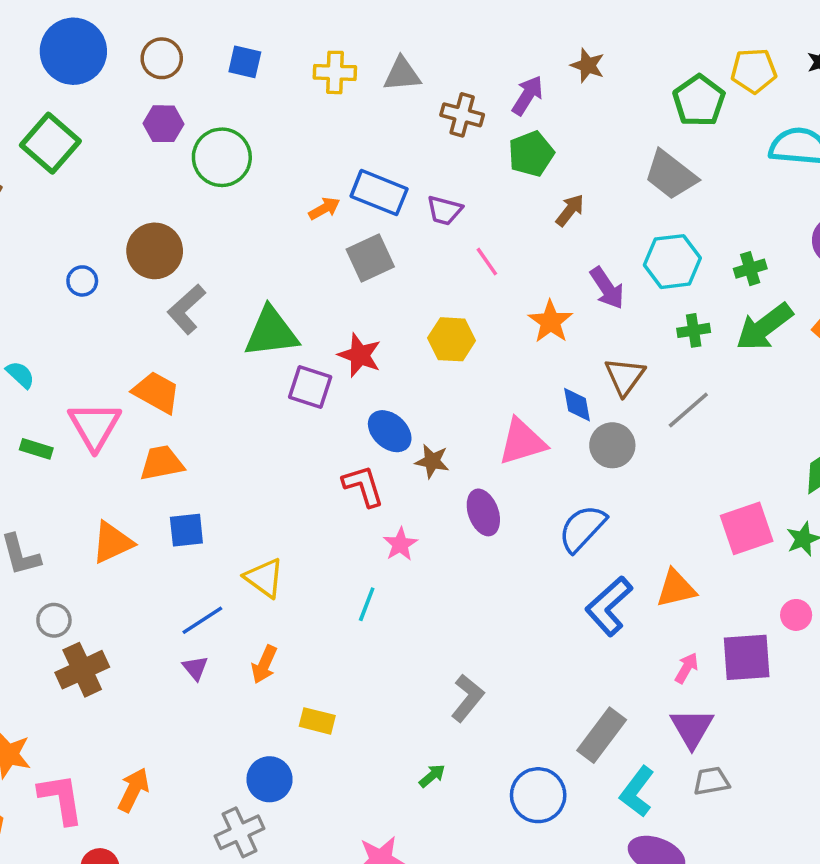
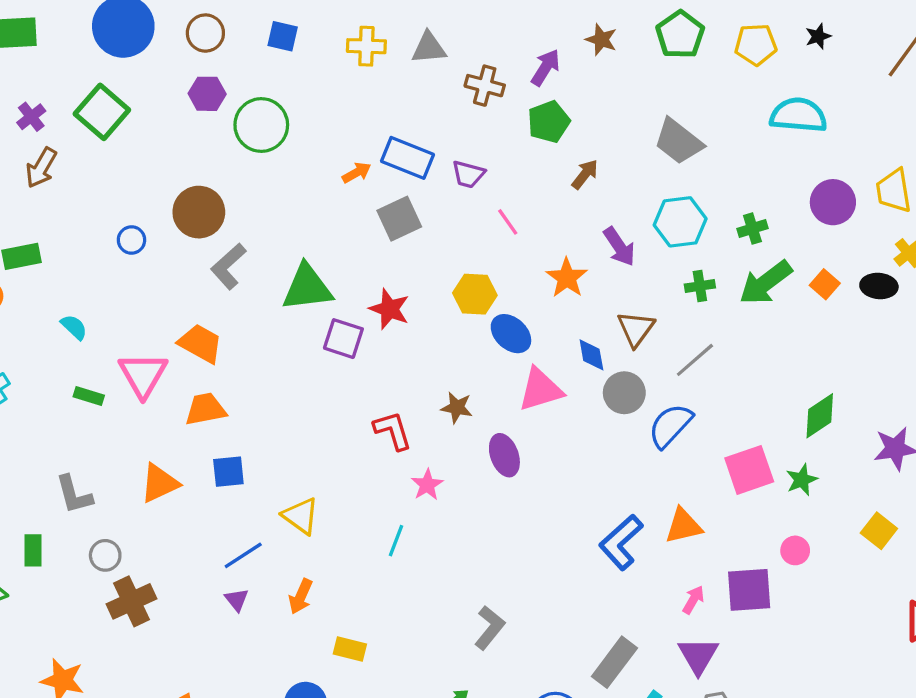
green pentagon: (699, 101) -> (680, 35), moved
blue ellipse: (390, 431) -> (511, 334), moved
blue semicircle: (582, 528) -> (670, 426), moved

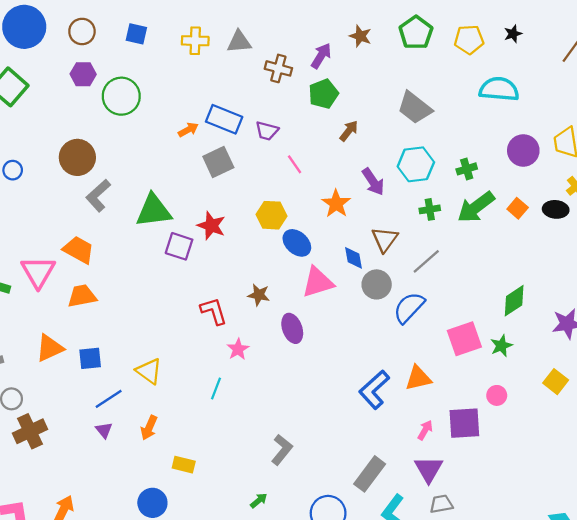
blue circle: (131, 240) -> (13, 170), moved
blue square: (228, 472) -> (90, 358), moved

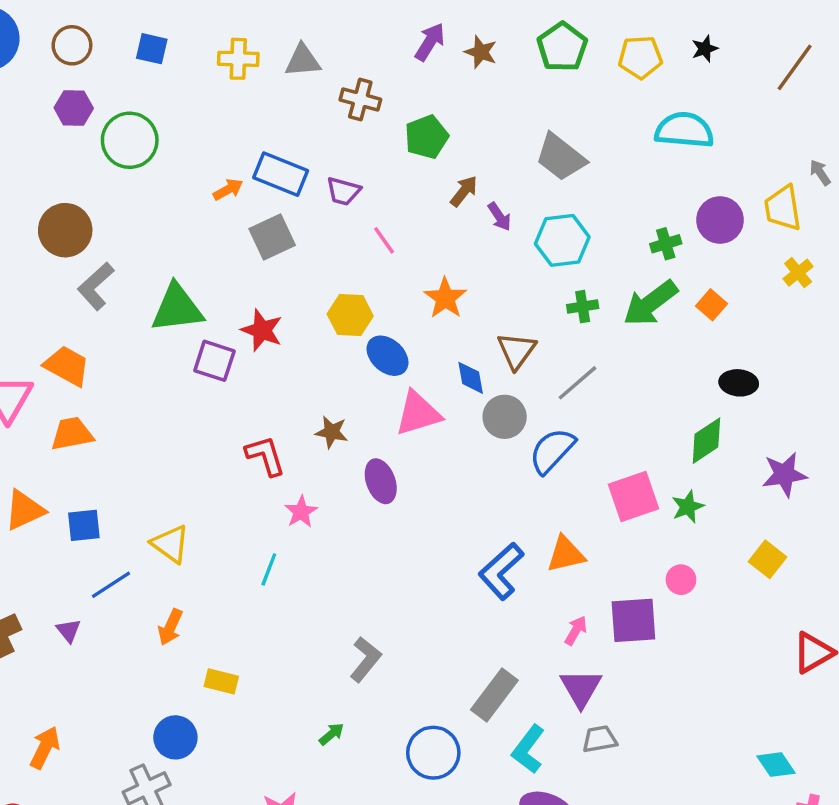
purple arrow: (321, 56) -> (430, 42), moved
green cross: (467, 169) -> (666, 244), moved
purple arrow: (373, 182) -> (499, 217), moved, size x0.7
black ellipse: (556, 209) -> (739, 383), moved
purple triangle: (104, 430) -> (69, 631), moved

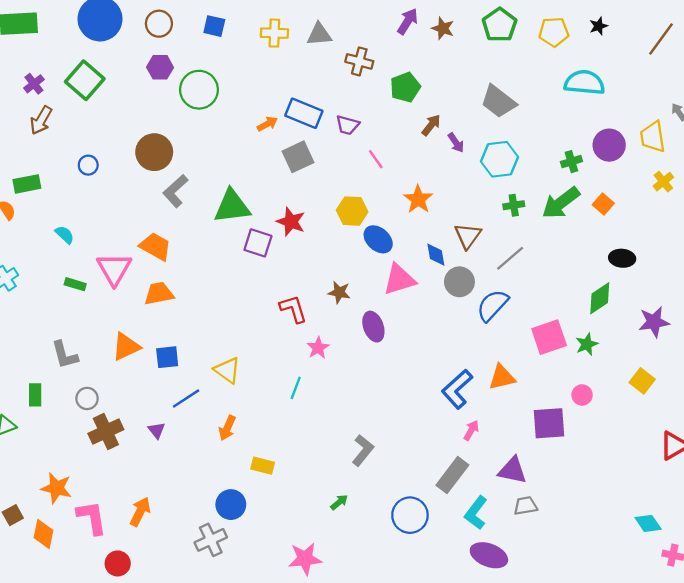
pink arrow: (576, 631) -> (471, 430), moved
purple triangle: (581, 688) -> (512, 470), turned -48

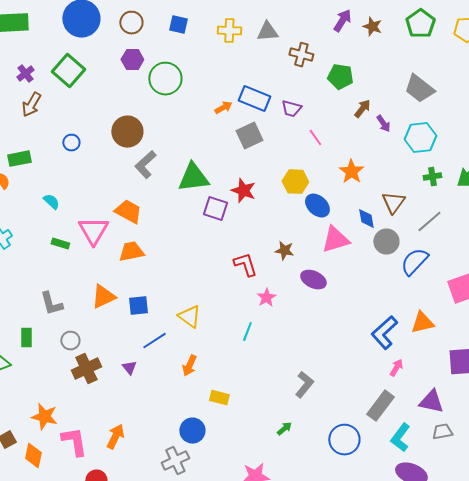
green pentagon: (405, 87) -> (340, 77), turned 30
purple ellipse: (373, 327) -> (313, 280), turned -45

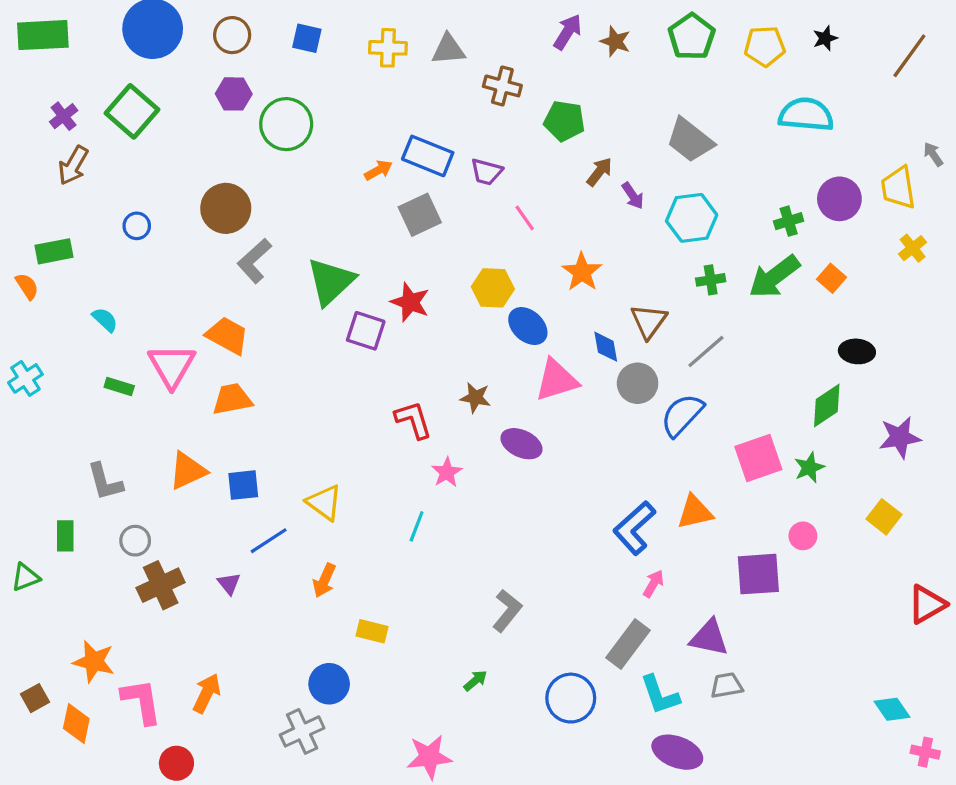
green triangle: (193, 178) -> (331, 282), turned -36
cyan L-shape: (400, 438) -> (660, 695), turned -56

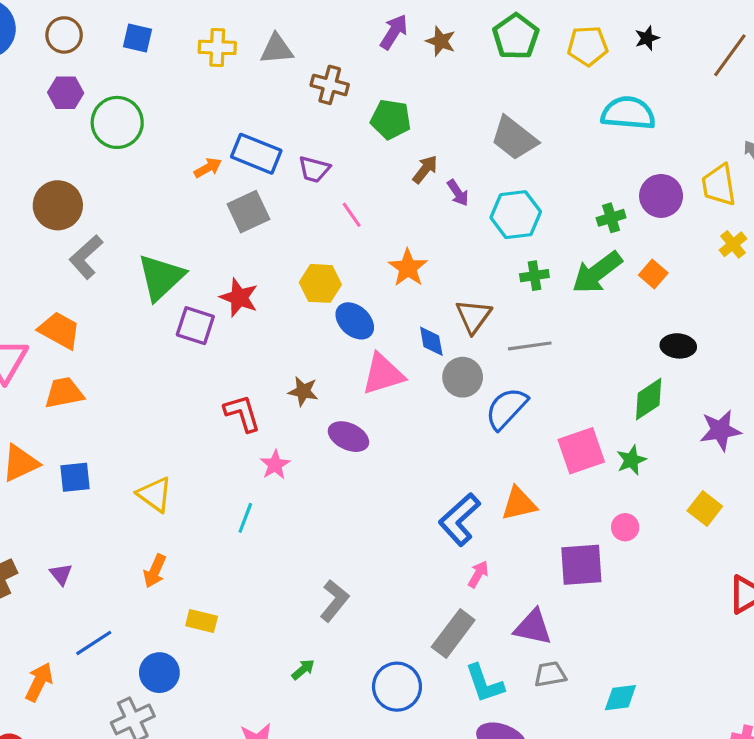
gray line: (706, 351) -> (530, 346), turned 33
blue line: (269, 541) -> (94, 643), moved
cyan diamond: (892, 709) -> (620, 698), moved, turned -63

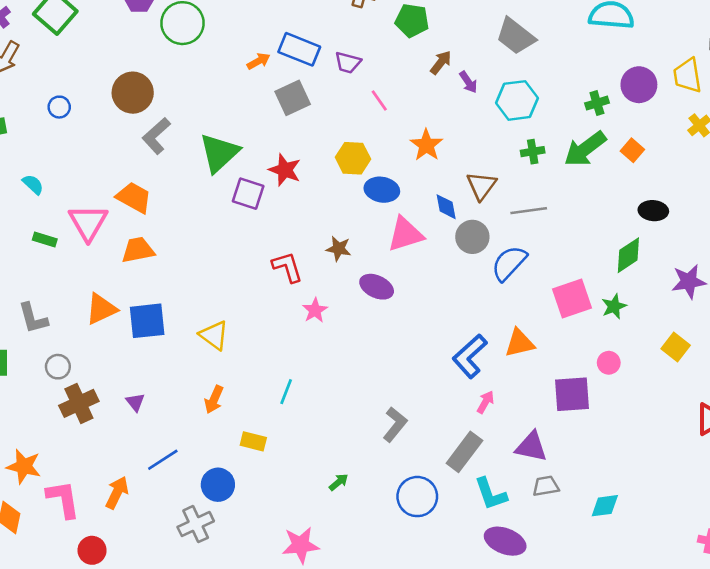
blue ellipse: (355, 321) -> (382, 190), turned -32
blue square: (75, 477) -> (147, 321), size x1.4
cyan line: (245, 518) -> (286, 392), moved
gray L-shape: (334, 601) -> (395, 424), moved

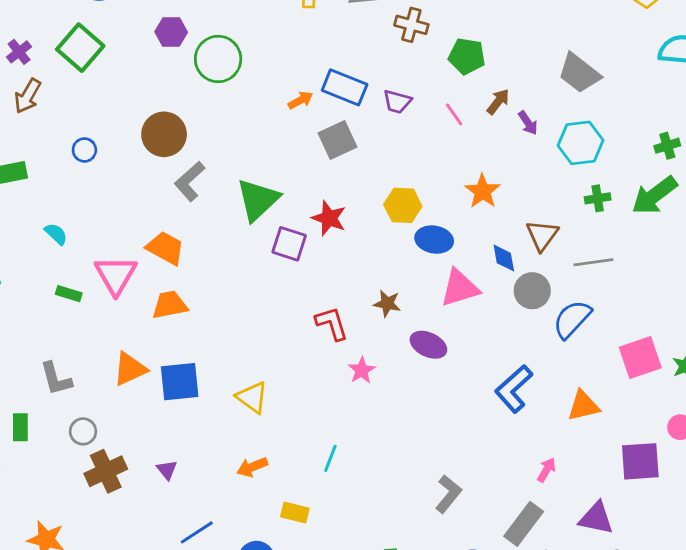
pink line: (379, 100) -> (454, 114), moved
blue L-shape: (470, 356) -> (514, 389), moved
orange arrow: (214, 399) -> (252, 467), turned 44

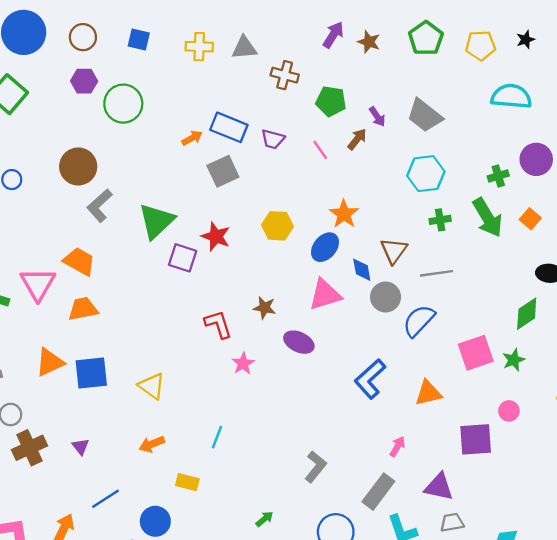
purple arrow: (528, 123) -> (377, 117), moved
green arrow: (654, 195) -> (488, 218), turned -84
blue ellipse: (434, 240) -> (325, 247), moved, turned -60

